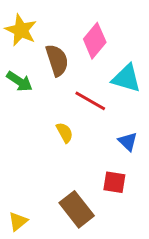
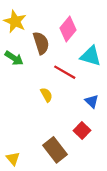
red square: (114, 182) -> (82, 130), turned 35
yellow triangle: (18, 221) -> (13, 159), turned -32

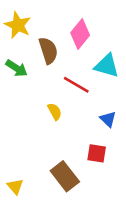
red square: (82, 130) -> (97, 153), turned -35

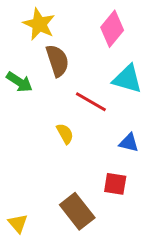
yellow star: (18, 25) -> (39, 24), moved
pink diamond: (80, 34) -> (112, 29), moved
blue triangle: (108, 119) -> (129, 143), turned -30

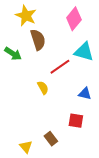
red line: (91, 102) -> (60, 67), turned -65
brown rectangle: (77, 211) -> (51, 139), size x0.6
yellow triangle: (18, 223) -> (26, 147), moved

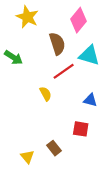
brown semicircle: (38, 40) -> (57, 44), moved

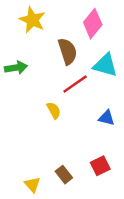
green arrow: (13, 57) -> (16, 68), turned -42
red square: (81, 129) -> (100, 166), moved, turned -35

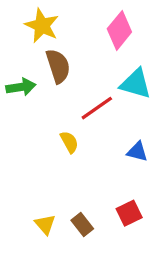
brown semicircle: (68, 51) -> (58, 66), moved
yellow triangle: (32, 185) -> (45, 224), moved

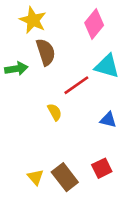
brown rectangle: (82, 224) -> (65, 177), size x1.5

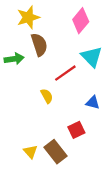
yellow star: (33, 20) -> (28, 17), turned 30
cyan triangle: (107, 66) -> (92, 57), turned 30
red square: (102, 168) -> (76, 130), moved

